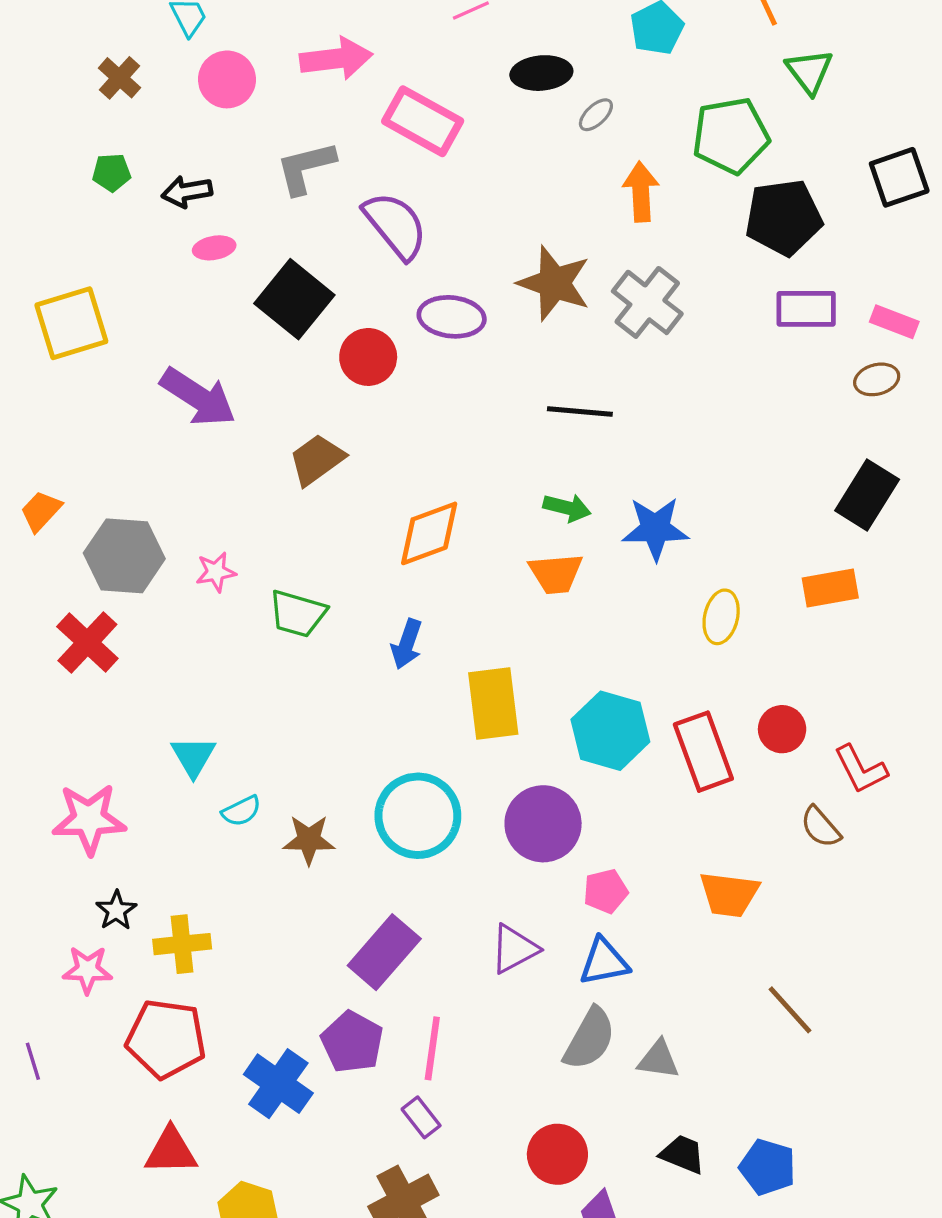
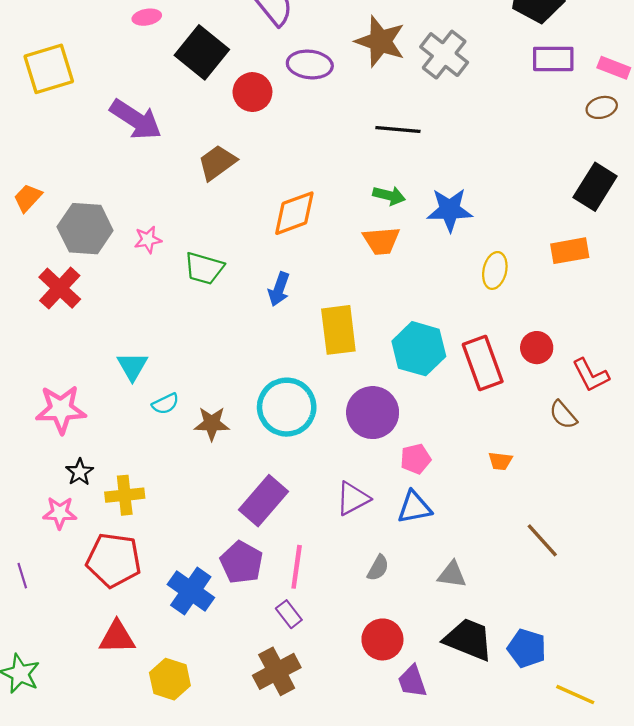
orange trapezoid: (729, 894) -> (500, 461), size x0.6
gray semicircle: (590, 1039) -> (378, 568), moved, size x0.6
black trapezoid: (683, 1154) -> (468, 639), size x1.6

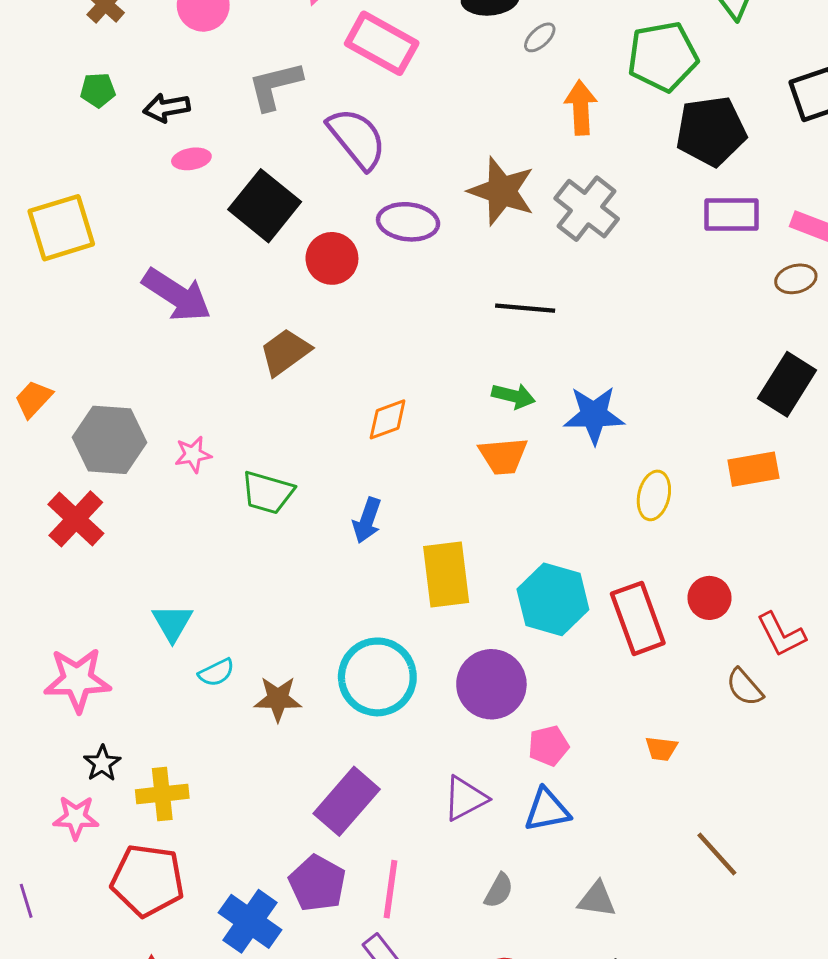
orange diamond: (294, 213) -> (388, 419), size x0.7

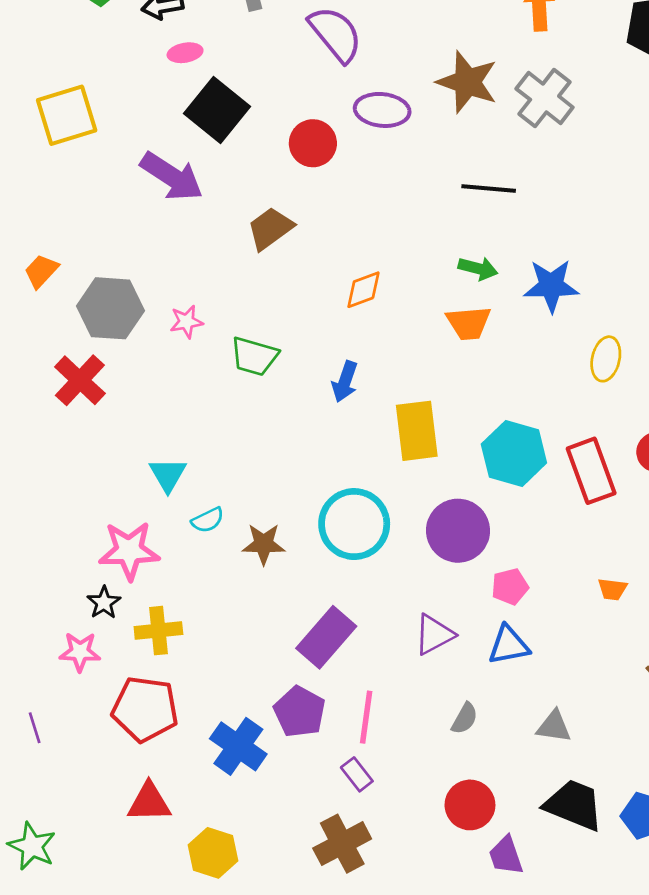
black square: (265, 206) -> (217, 110), moved
pink star: (77, 680) -> (129, 551), moved

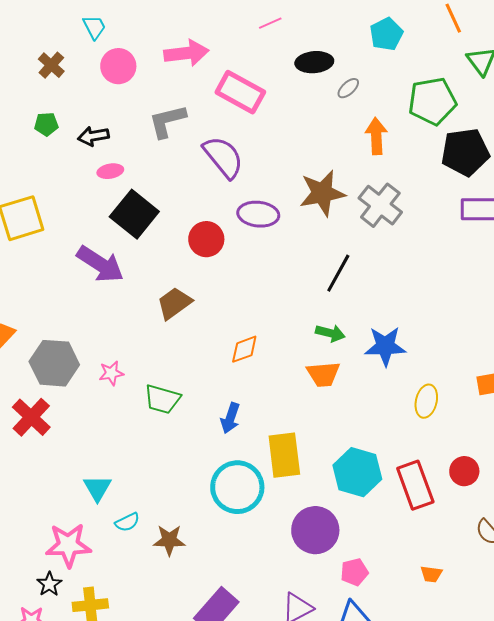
brown star: (467, 82) -> (322, 193), turned -30
black line: (489, 189) -> (338, 273), turned -66
cyan circle: (354, 524) -> (237, 487), moved

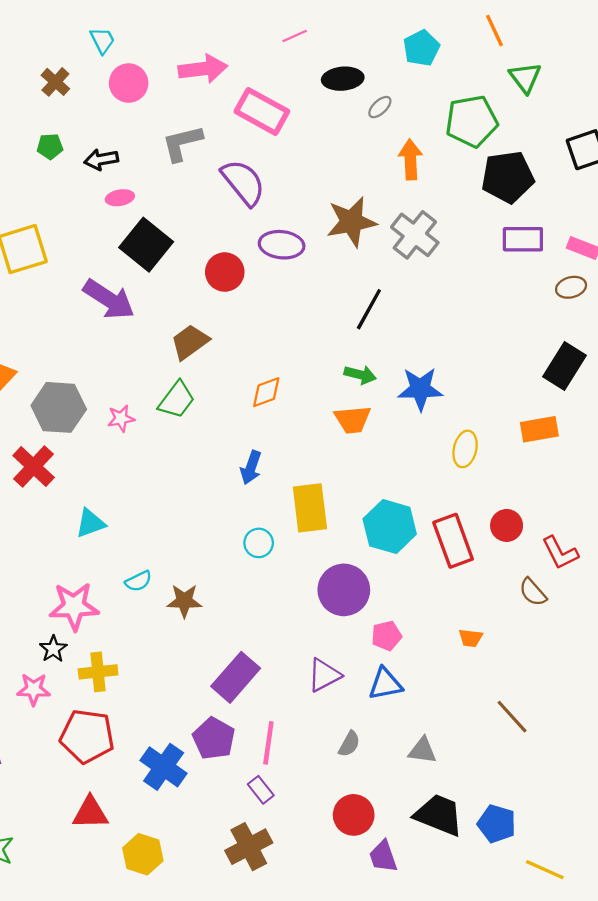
green trapezoid: (162, 399) -> (177, 400), moved, turned -69
cyan circle: (237, 487) -> (259, 543), size x0.5
cyan triangle: (97, 488) -> (90, 523), moved, turned 40

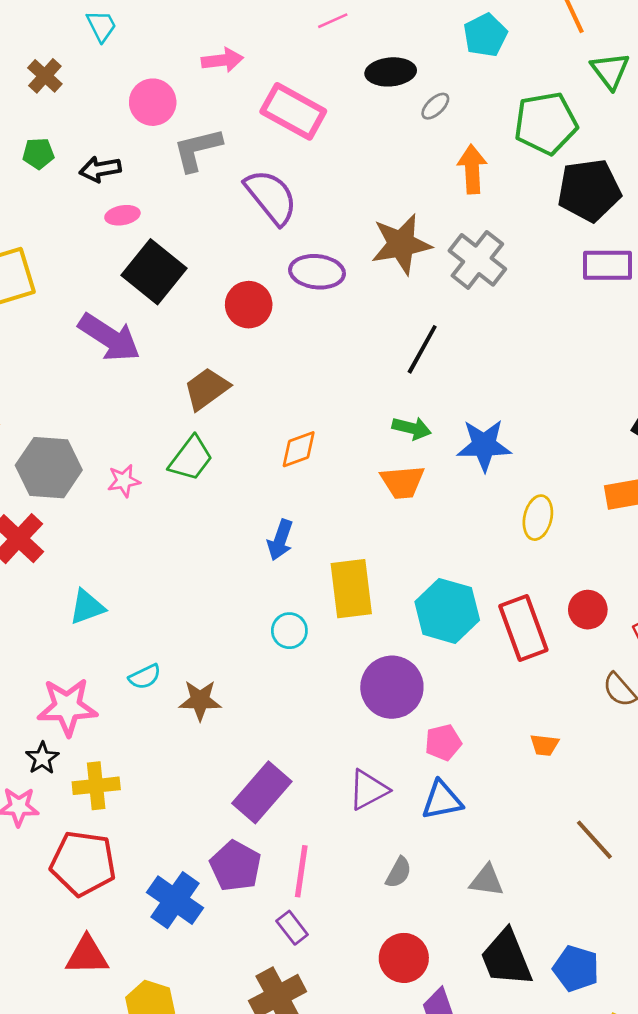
pink arrow: (203, 69) -> (222, 60), size x0.7
pink circle: (129, 83) -> (153, 102), moved
black trapezoid: (439, 815) -> (506, 958), turned -134

